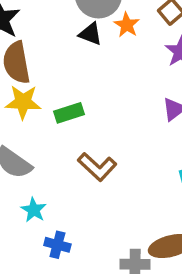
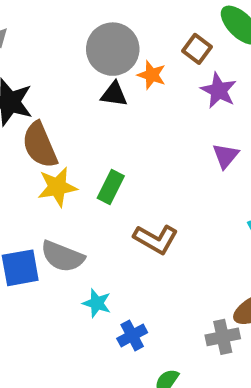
green rectangle: (69, 113) -> (111, 187), turned -32
blue cross: (57, 245) -> (132, 335), turned -30

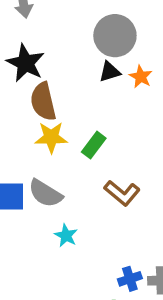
orange star: (152, 75) -> (141, 77), moved
black triangle: (114, 94) -> (110, 72), turned -35
blue cross: (132, 335) -> (130, 279), moved

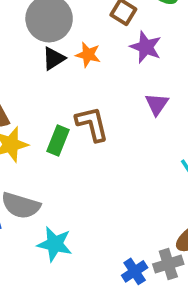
brown L-shape: (122, 193) -> (92, 124), moved, turned -128
cyan star: (66, 236) -> (55, 244), size x1.4

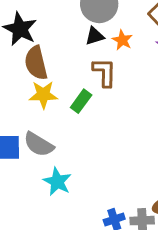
brown L-shape: (92, 124) -> (104, 72), moved

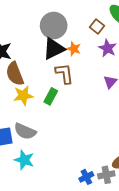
black triangle: (95, 36) -> (54, 49), size x1.6
cyan star: (57, 182) -> (24, 160), moved

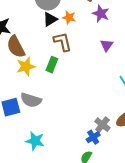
black triangle: (54, 49) -> (50, 19), size x0.7
cyan star: (24, 160) -> (35, 141), moved
gray cross: (106, 175) -> (102, 125), moved, turned -35

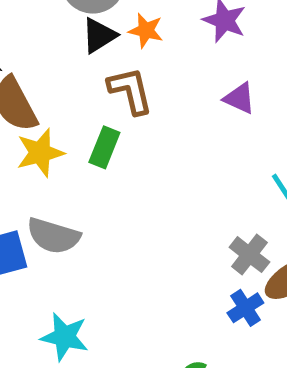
purple triangle: (107, 45) -> (239, 98), turned -40
gray cross: (102, 125) -> (249, 255), moved
blue cross: (93, 137) -> (245, 308), moved

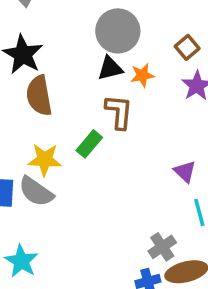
orange star: (146, 31) -> (142, 75), turned 30
purple triangle: (239, 98) -> (185, 172), moved
yellow star: (40, 153) -> (45, 160), moved

